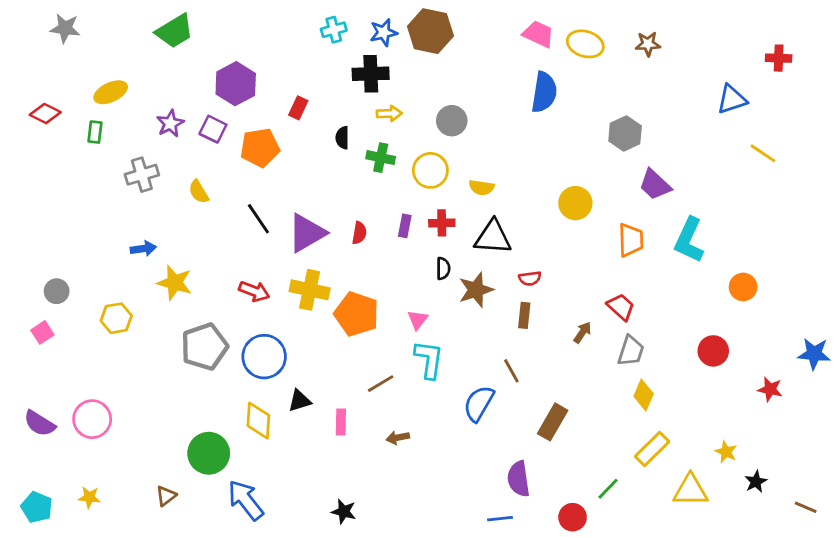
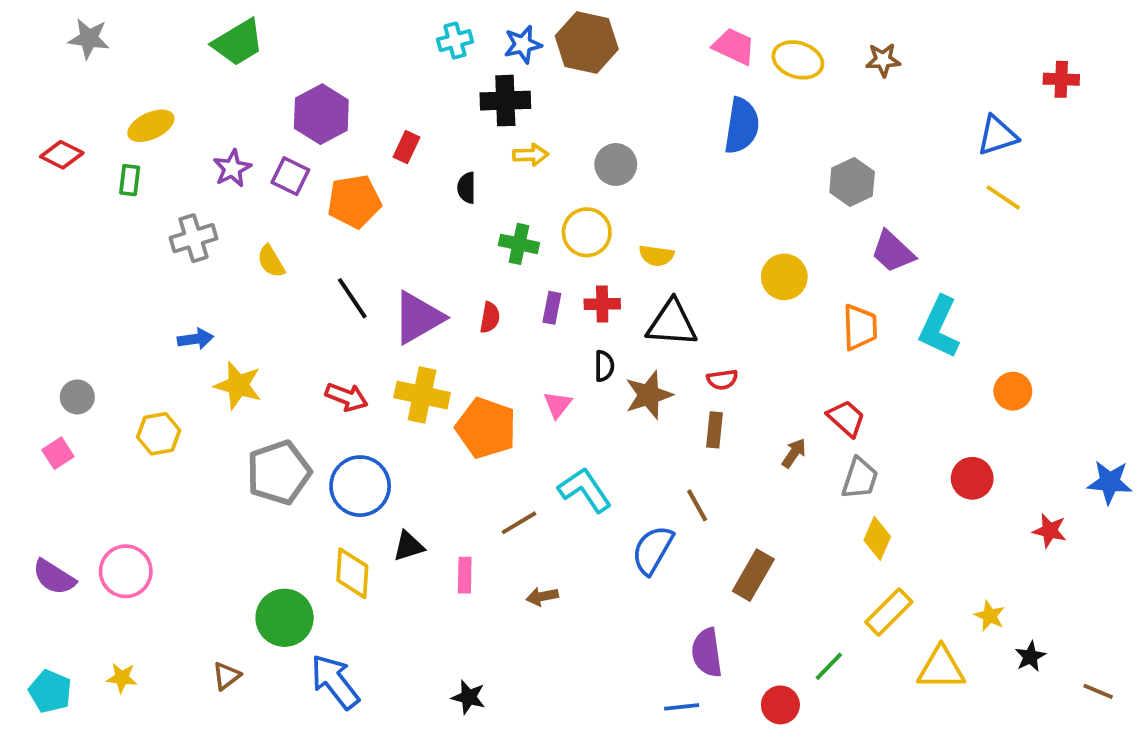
yellow line: (763, 153) -> (1003, 197), moved
green cross: (381, 158) -> (519, 244), moved
pink triangle: (418, 320) -> (558, 405), moved
cyan L-shape: (429, 359) -> (585, 490), turned -42

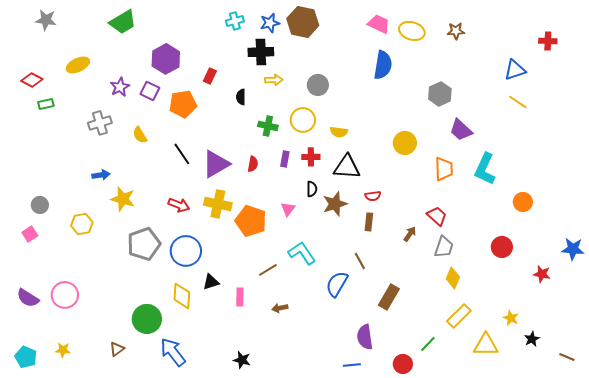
green rectangle: (130, 180) -> (46, 104), moved, turned 70

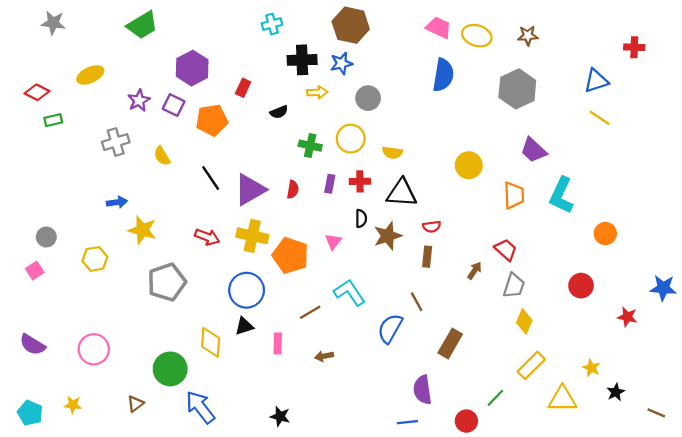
blue star: (270, 23) -> (341, 63), moved
gray hexagon: (440, 94) -> (517, 89), moved, size x1.4
black semicircle: (241, 97) -> (279, 112), turned -112
blue circle: (186, 251) -> (247, 290), moved
pink circle: (65, 295) -> (94, 349), moved

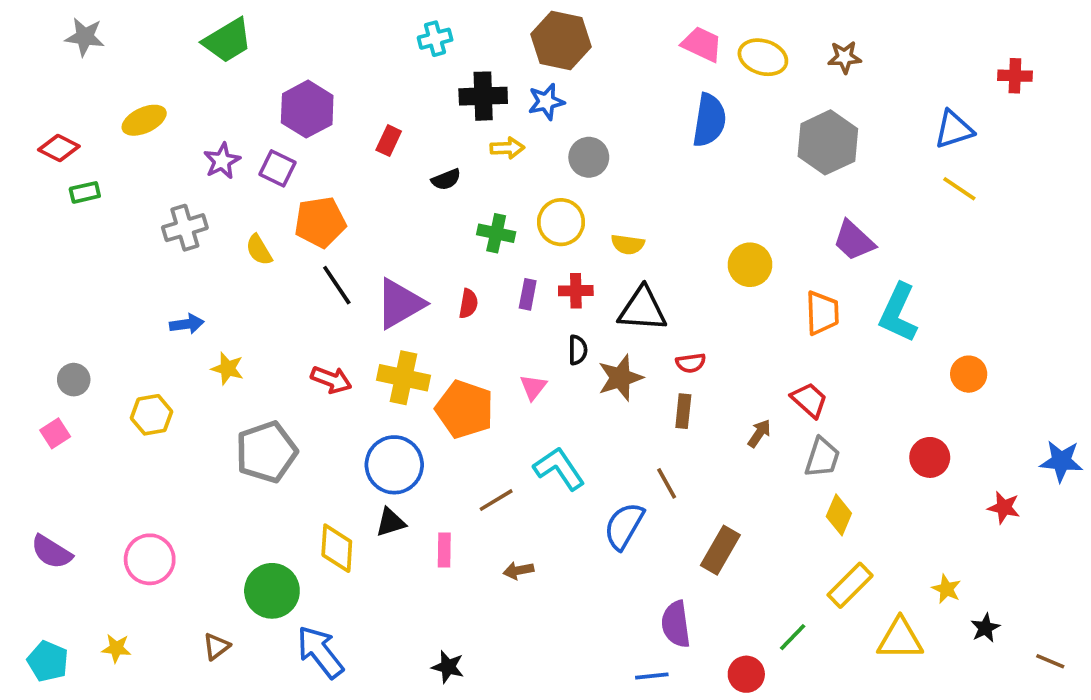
orange pentagon: (212, 120) -> (320, 222), moved
yellow star: (142, 230) -> (227, 368), size x0.7

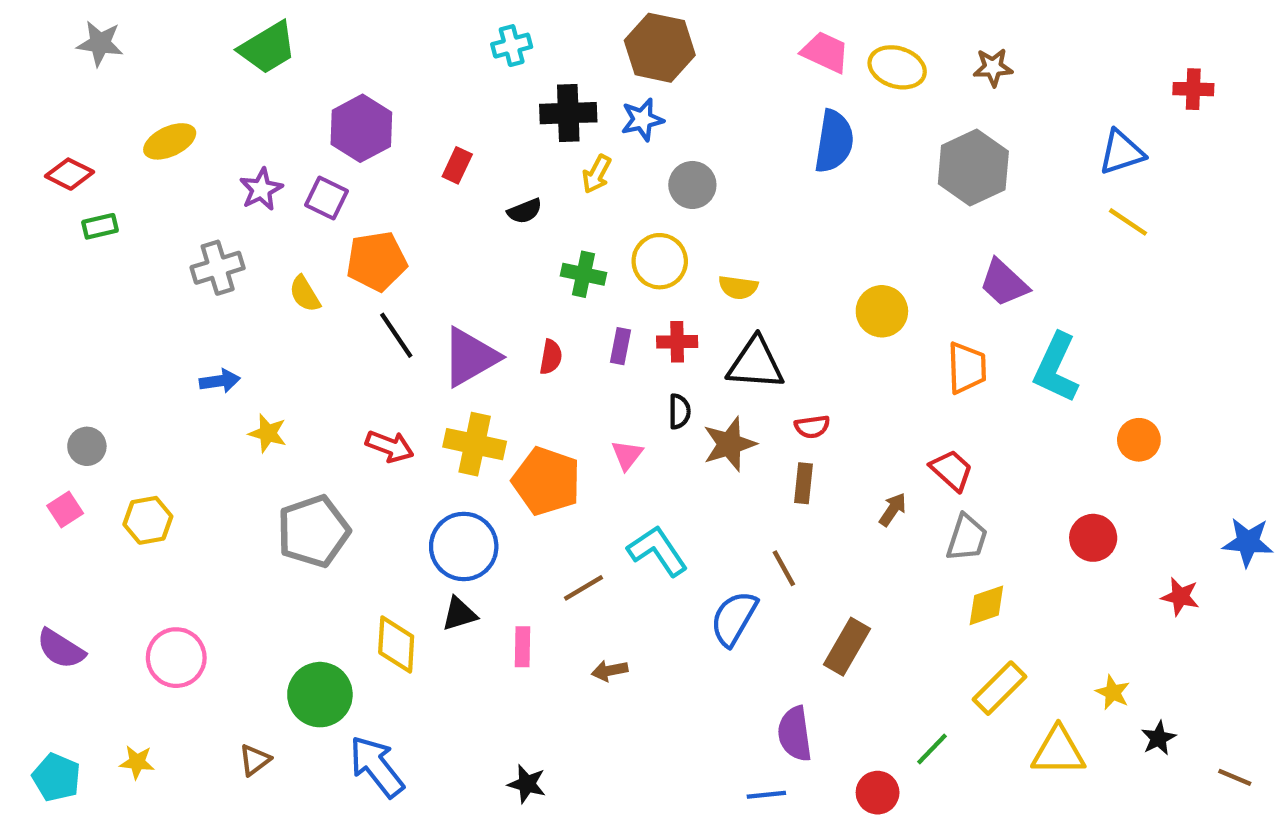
yellow arrow: (507, 148) -> (597, 174), turned 120
yellow hexagon: (152, 415) -> (148, 520), moved
yellow diamond: (839, 515) -> (986, 605), turned 48

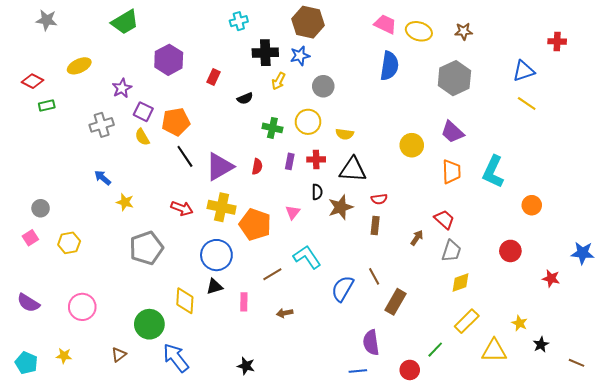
purple square: (326, 198) -> (143, 112), moved
purple trapezoid: (1004, 283) -> (452, 132), moved
blue arrow: (220, 381) -> (103, 178), turned -132
brown line: (784, 568) -> (374, 276), moved

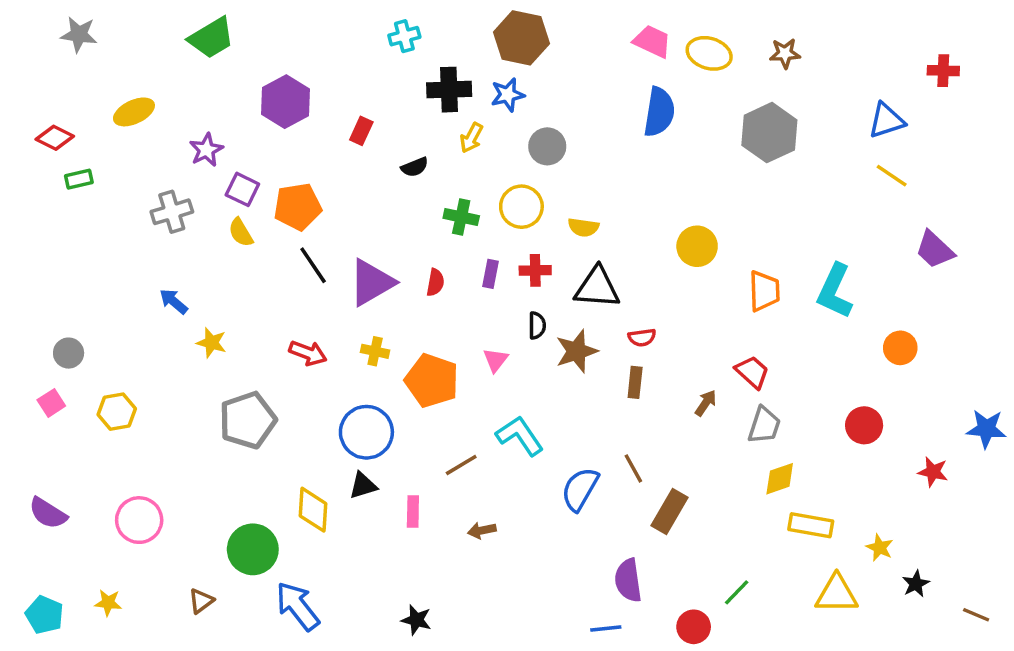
purple trapezoid: (452, 132) -> (935, 250), moved
yellow cross: (222, 207) -> (375, 351), size x0.6
yellow rectangle: (467, 321) -> (811, 525), moved, turned 55

